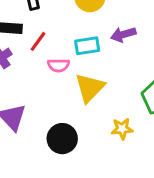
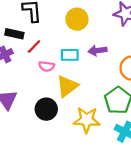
yellow star: (122, 129) -> (87, 120), size x1.6
black circle: (62, 139) -> (46, 109), moved

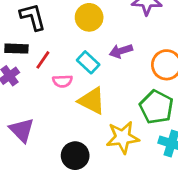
cyan rectangle: (70, 55) -> (88, 62), turned 54
yellow triangle: (67, 86) -> (92, 101), turned -45
black circle: (46, 109) -> (75, 156), moved

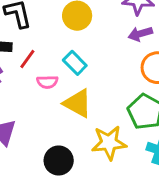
purple arrow: (121, 51) -> (140, 34), moved

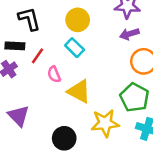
cyan rectangle: (75, 63) -> (75, 48), moved
pink semicircle: (47, 82) -> (54, 74), turned 70

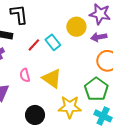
yellow circle: (78, 20) -> (76, 27), moved
red line: (38, 56) -> (34, 45), moved
pink semicircle: (54, 74) -> (25, 75), moved

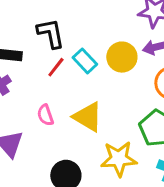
black L-shape: (19, 14) -> (51, 33), moved
yellow circle: (76, 27) -> (122, 57), moved

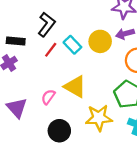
black L-shape: (51, 33) -> (46, 24), turned 50
pink semicircle: (45, 115) -> (48, 97), moved, turned 56

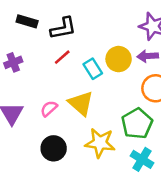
black L-shape: (46, 24) -> (63, 28), turned 30
black rectangle: (16, 41) -> (27, 21), moved
cyan rectangle: (72, 45) -> (93, 69), moved

